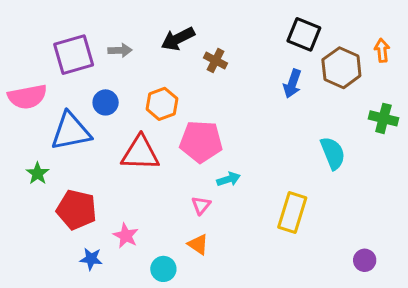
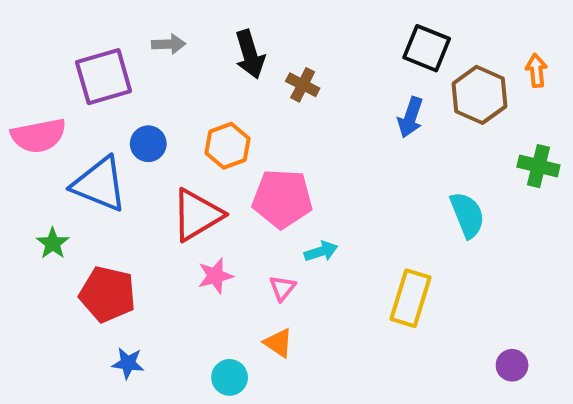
black arrow: (178, 39) -> (250, 54), turned -80
gray arrow: (120, 50) -> (169, 44), moved
blue triangle: (71, 131) -> (99, 184), turned 33
red triangle: (140, 153) -> (197, 215), turned -33
pink star: (126, 236) -> (215, 276), moved, turned 30

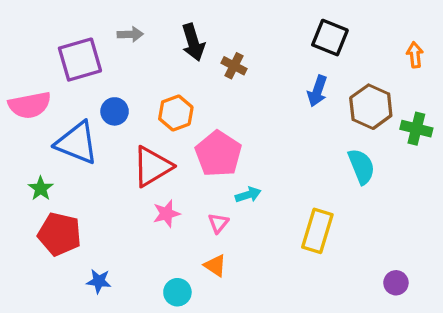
brown hexagon: (479, 95) -> (371, 107), moved
pink pentagon: (282, 199) -> (218, 154), turned 30
red pentagon: (108, 294) -> (60, 234), moved

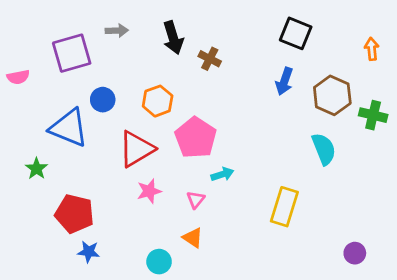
pink semicircle: (30, 105) -> (18, 77), moved, size x0.6
red pentagon: (60, 234) -> (75, 214), moved

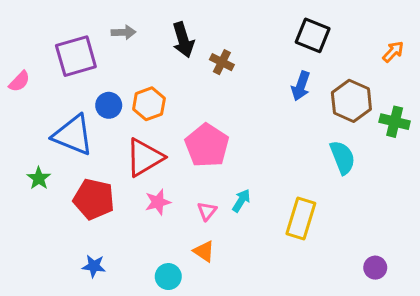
orange arrow: (372, 49) -> (393, 52), turned 50
pink semicircle: (18, 77) -> (19, 81), turned -35
orange hexagon: (158, 101) -> (149, 104), moved
cyan arrow: (222, 174) -> (241, 201), moved, turned -40
red pentagon: (75, 214) -> (94, 199), moved

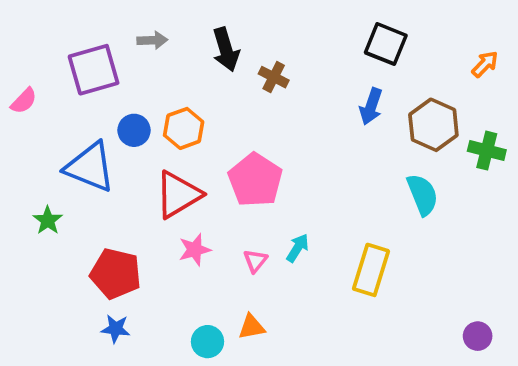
red pentagon: (94, 199) -> (116, 274), moved
orange triangle: (204, 251) -> (252, 327), moved, turned -45
purple circle: (375, 268) -> (478, 336), moved

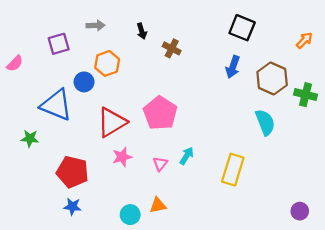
black arrow: (226, 49) -> (142, 31), size x0.6
purple square: (94, 70) -> (59, 44), size x0.7
orange hexagon: (184, 128) -> (107, 63), moved
green star: (48, 220) -> (30, 138), turned -30

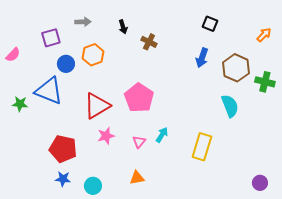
black square: (242, 28) -> (210, 24), size x0.7
blue circle: (84, 82) -> (66, 64), moved
green star: (30, 138) -> (20, 104), moved
cyan circle: (130, 215) -> (93, 186), moved

